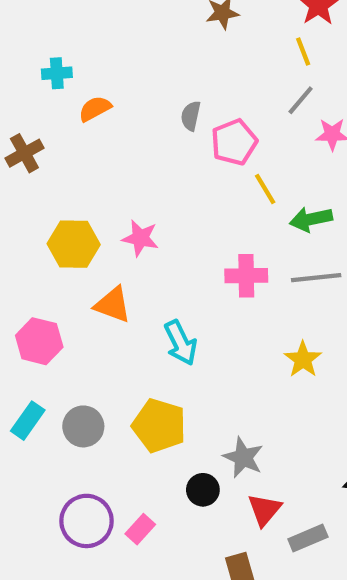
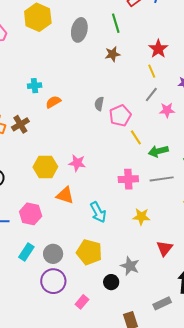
yellow star: (303, 359) -> (141, 217), moved, turned -30
red triangle: (264, 510) -> (165, 248), moved
purple circle: (87, 521) -> (53, 281), moved

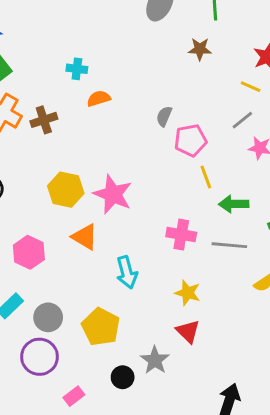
yellow line: (152, 71) -> (251, 87), turned -56
pink star: (77, 163) -> (113, 194), size x1.5
red triangle: (165, 248) -> (188, 331), moved, turned -36

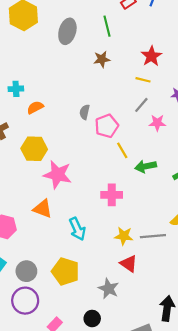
yellow hexagon: (66, 190) -> (34, 149), moved
gray line: (229, 245) -> (153, 236), moved
black circle: (123, 377) -> (92, 319), moved

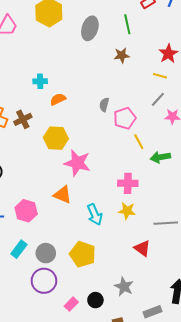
yellow star: (124, 236) -> (127, 211), moved
gray star: (109, 289) -> (124, 287), moved
black circle: (92, 319) -> (95, 300), moved

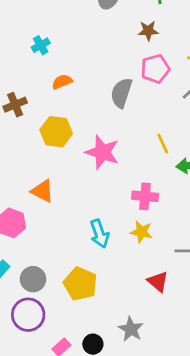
cyan cross: (40, 81) -> (41, 45), moved, turned -32
gray semicircle: (104, 105) -> (121, 93), size x1.6
pink pentagon: (125, 118) -> (155, 69), moved
pink star: (77, 163) -> (102, 152), moved
orange triangle: (62, 195) -> (42, 191), moved

